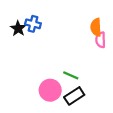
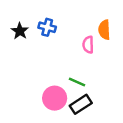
blue cross: (33, 24) -> (47, 27), moved
pink semicircle: (101, 40) -> (88, 45), moved

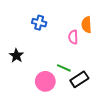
black star: (20, 31) -> (16, 56), moved
black rectangle: (81, 104) -> (79, 79), moved

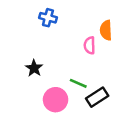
blue cross: (39, 23) -> (48, 18), moved
black star: (16, 56) -> (34, 68), moved

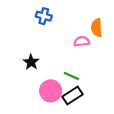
pink semicircle: (90, 45) -> (82, 41), turned 84
black rectangle: (97, 97) -> (72, 96), moved

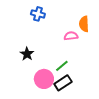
green line: (71, 76) -> (62, 66), turned -64

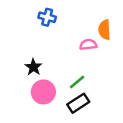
pink circle: (44, 79) -> (43, 92), moved

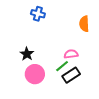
pink semicircle: (88, 45) -> (71, 54), moved
black rectangle: (78, 103) -> (71, 75), moved

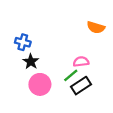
blue cross: (38, 14) -> (23, 42), moved
orange semicircle: (84, 24) -> (96, 27), turned -70

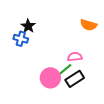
black star: (31, 62) -> (28, 26), moved
pink circle: (40, 84) -> (50, 78), moved

